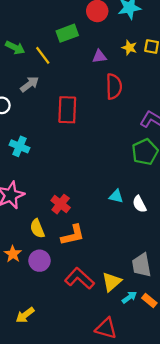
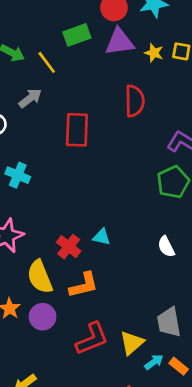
purple triangle: (99, 57) -> (120, 42), moved, size x1.6
cyan triangle: (116, 196) -> (102, 237), moved
yellow semicircle: (37, 228) -> (40, 277), size x1.4
red L-shape: (79, 278) -> (92, 339), turned 116

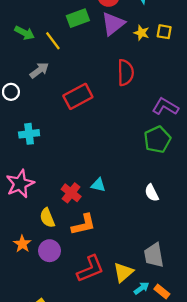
purple triangle: (120, 42) -> (113, 24), turned -30
red rectangle: (77, 130) -> (78, 96), turned 60
cyan cross: (18, 175) -> (29, 134), turned -30
yellow semicircle: (40, 277) -> (47, 218), size x0.7

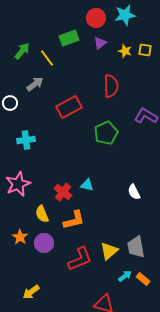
purple triangle: (113, 24) -> (100, 43), size x0.6
green arrow: (25, 33) -> (22, 51), turned -78
green pentagon: (157, 139) -> (106, 133), moved
yellow triangle: (123, 272) -> (109, 251), moved

